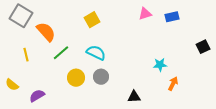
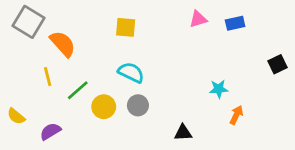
yellow square: (92, 20) -> (126, 27), turned 35
green line: (61, 53) -> (78, 90), moved
yellow line: (26, 55) -> (48, 77), moved

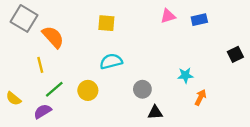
cyan semicircle: (131, 73) -> (111, 61), turned -40
green line: (78, 90) -> (54, 89), moved
gray circle: (138, 105) -> (142, 89), moved

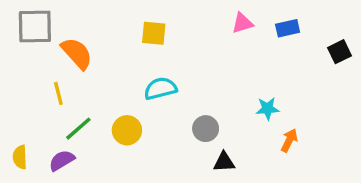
gray square: (24, 18) -> (35, 27), turned -32
black square: (235, 54) -> (339, 52), moved
yellow semicircle: (14, 99) -> (20, 157), moved, turned 49

